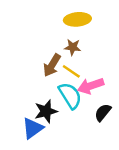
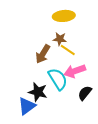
yellow line: (71, 71) -> (68, 50), moved
black star: (46, 111) -> (38, 92), turned 30

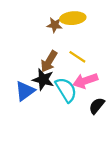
brown star: (60, 39) -> (55, 25), moved
black star: (38, 92) -> (43, 80), moved
blue triangle: (27, 106) -> (25, 91), moved

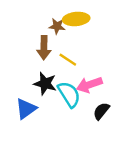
yellow line: (77, 57) -> (68, 60), moved
brown arrow: (49, 61) -> (44, 48), moved, turned -30
blue triangle: (25, 91) -> (26, 109), moved

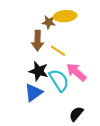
pink arrow: (89, 85) -> (76, 72), turned 60
blue triangle: (26, 109) -> (33, 93), moved
black semicircle: (101, 111) -> (76, 114), moved

